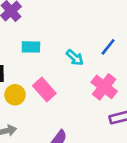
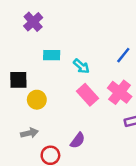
cyan arrow: (75, 58) -> (81, 66), moved
pink rectangle: (44, 89) -> (87, 95), moved

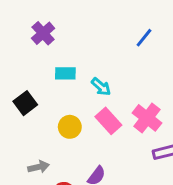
blue line: (123, 55) -> (144, 38), moved
black square: (18, 80) -> (25, 103), turned -36
yellow circle: (37, 100) -> (70, 127), moved

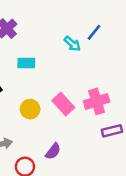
cyan arrow: (101, 87) -> (72, 44), moved
pink cross: (147, 118) -> (97, 101), turned 35

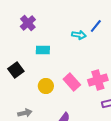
cyan arrow: (72, 44) -> (79, 35), turned -32

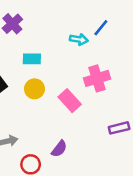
pink cross: (98, 80) -> (97, 78), moved
yellow circle: (46, 86) -> (35, 89), moved

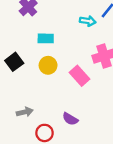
purple semicircle: (59, 149) -> (70, 119), turned 84

